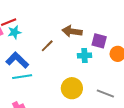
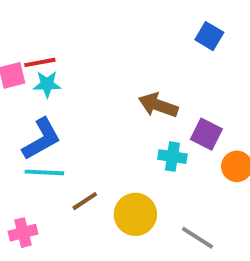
brown line: (47, 46) -> (85, 201), moved
blue L-shape: (17, 60) -> (41, 139), turned 95

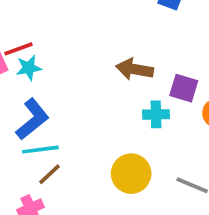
brown line: (85, 201) -> (50, 174), moved

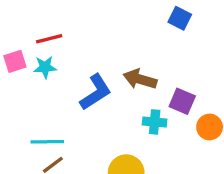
red line: (19, 49) -> (49, 39), moved
blue L-shape: (32, 119) -> (96, 92), moved

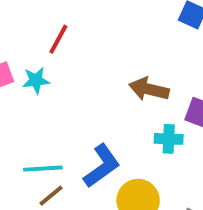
red line: (49, 39) -> (58, 39), moved, turned -45
blue L-shape: (96, 92) -> (102, 166), moved

